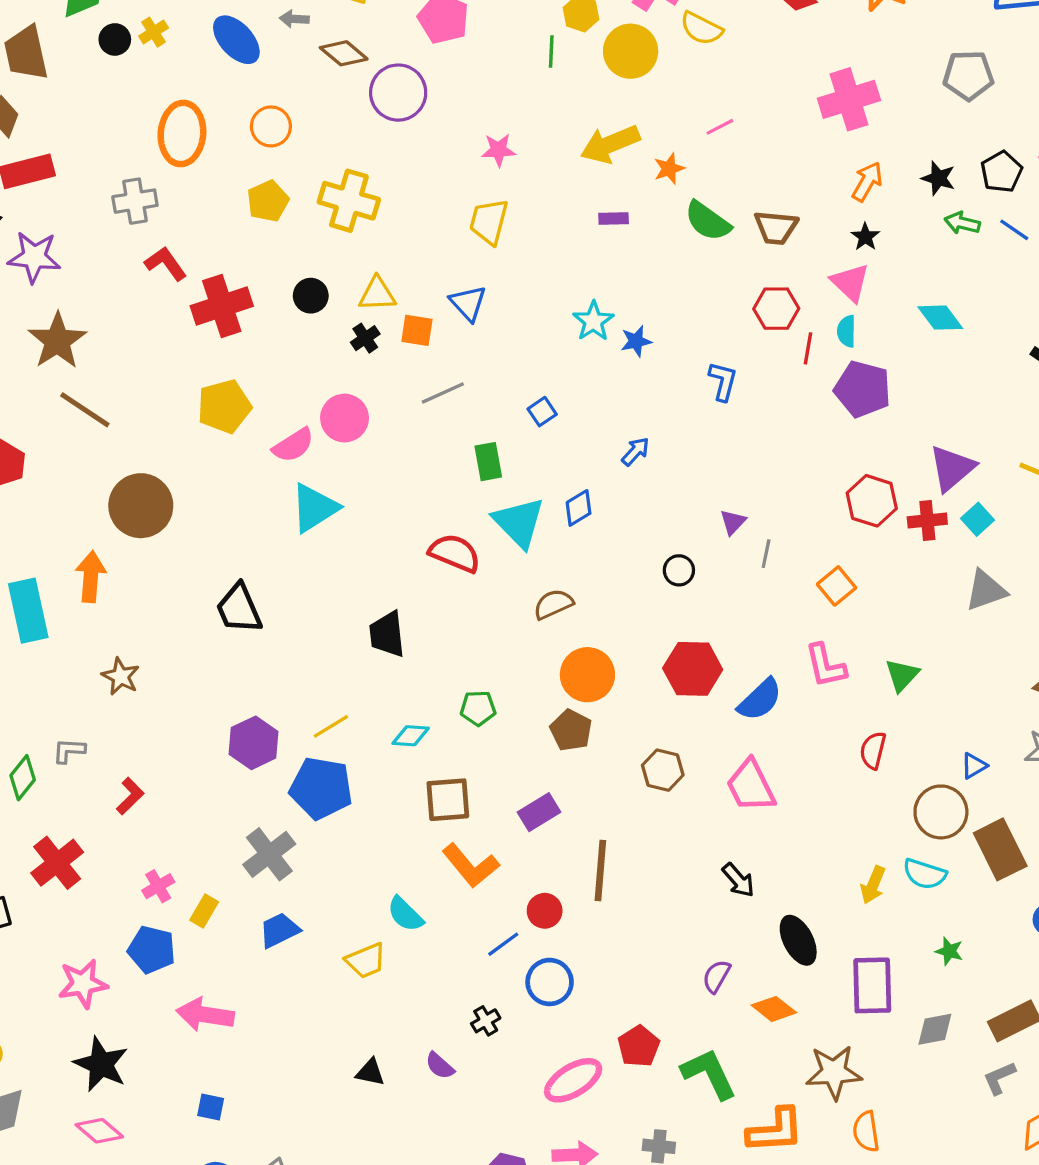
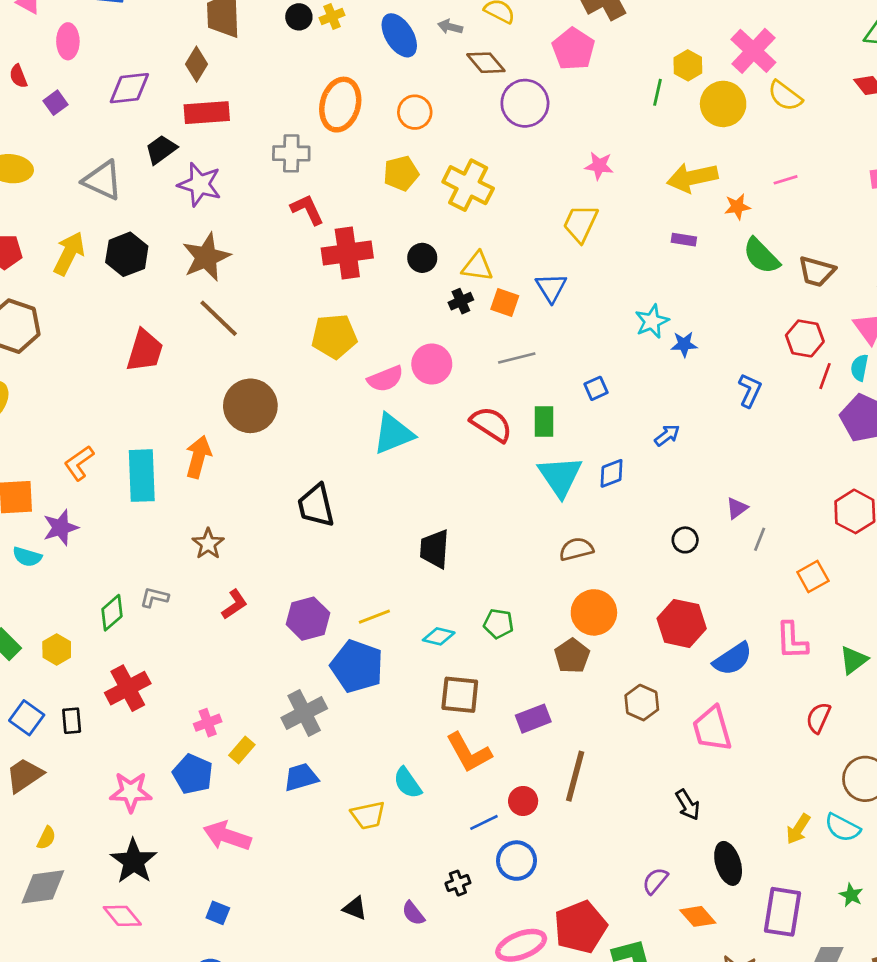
red semicircle: (455, 553) -> (491, 424), moved
red L-shape: (130, 796) -> (234, 604), moved
red pentagon: (639, 1046) -> (580, 927), size x1.5

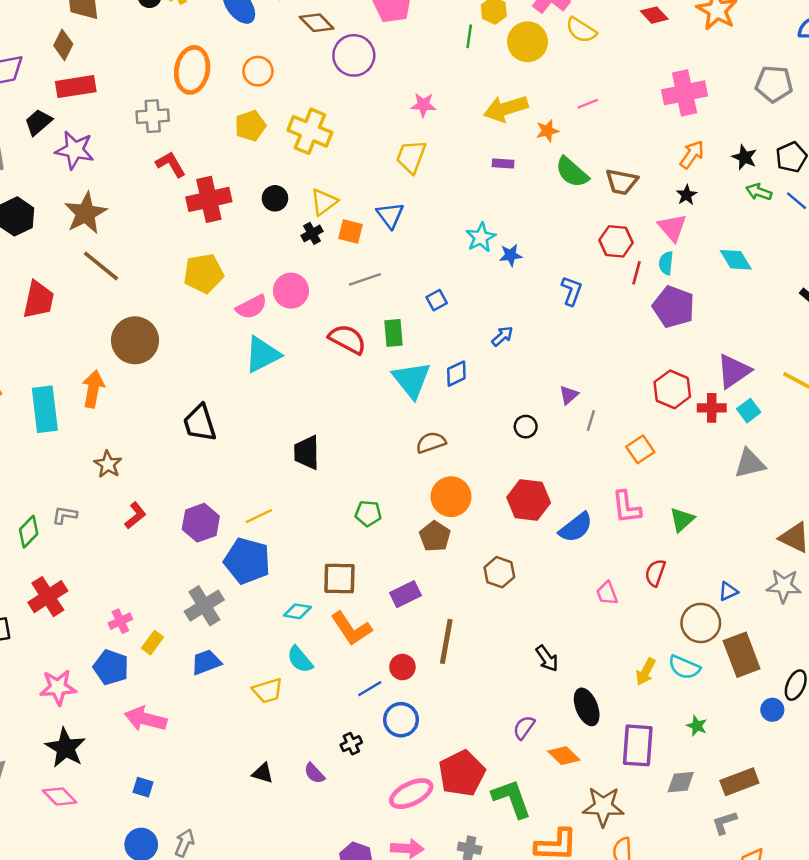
yellow triangle: (477, 266) -> (324, 202), turned -40
cyan diamond: (439, 636) -> (297, 611), moved
pink trapezoid: (712, 729) -> (607, 593), moved, size x0.6

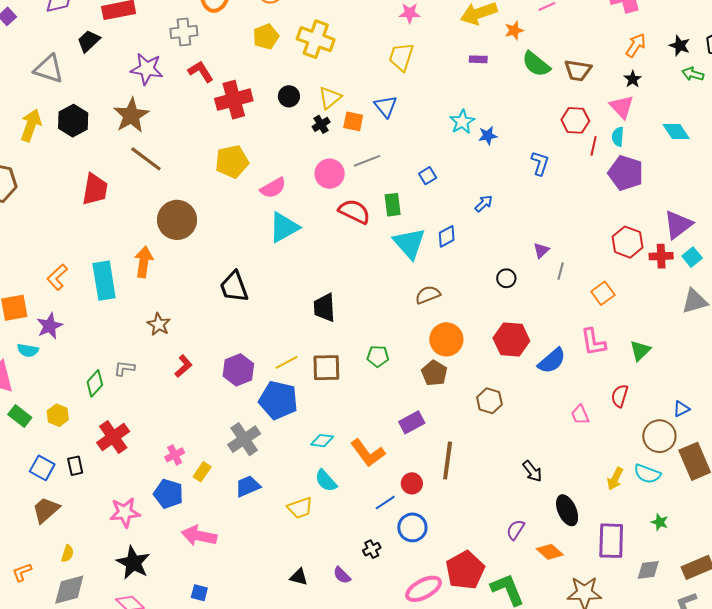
purple star: (75, 150) -> (147, 69), moved
pink circle: (291, 291) -> (330, 174), moved
brown square: (339, 578) -> (326, 368), moved

